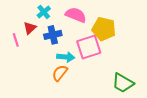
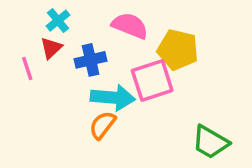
cyan cross: (44, 12) -> (58, 21), moved
cyan arrow: (66, 57) -> (113, 98), size x1.4

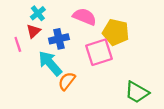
cyan arrow: (113, 98) -> (50, 63), moved, turned -136

